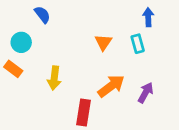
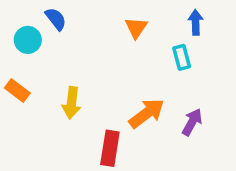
cyan circle: (21, 42) -> (28, 40), moved
orange triangle: (103, 42) -> (136, 28), moved

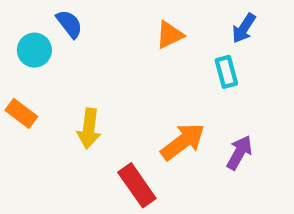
blue arrow: (196, 22) -> (244, 28), turned -145
orange triangle: (136, 28) -> (170, 35), turned 30
red rectangle: (110, 148) -> (137, 185), turned -44

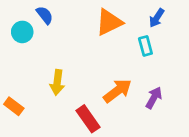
orange triangle: (170, 35) -> (109, 22), size x1.5
orange rectangle: (21, 113) -> (14, 106), moved

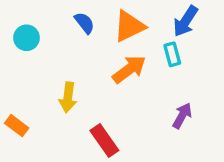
blue semicircle: (45, 15) -> (84, 23), moved
blue arrow: (157, 18) -> (186, 21), size x1.4
orange arrow: (117, 91) -> (129, 69), moved

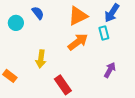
blue semicircle: (84, 23) -> (38, 13), moved

